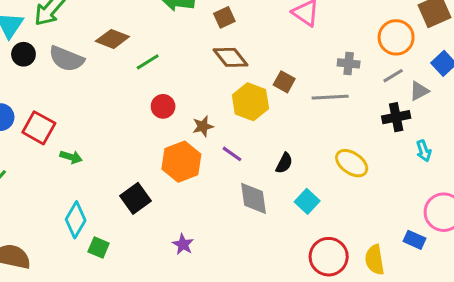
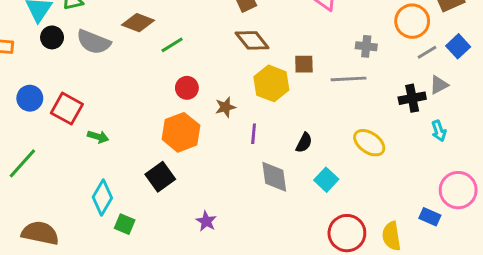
gray line: (393, 76) -> (427, 52), moved
brown square: (284, 82) -> (304, 64), turned -30
gray triangle: (419, 91) -> (439, 85), moved
purple line: (232, 154) -> (254, 134), turned 60
orange hexagon: (181, 162) -> (181, 132), moved

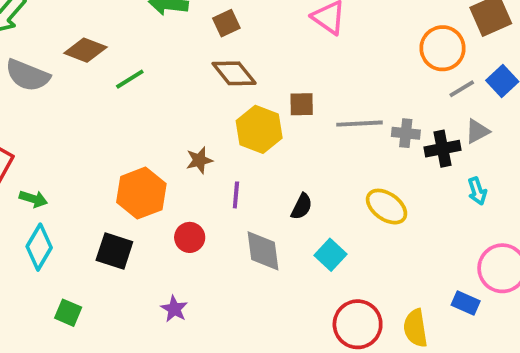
gray cross: (366, 46) -> (406, 133), moved
red circle: (187, 88) -> (190, 237), moved
black square: (160, 177) -> (114, 251), turned -36
cyan diamond: (102, 197) -> (39, 247), moved

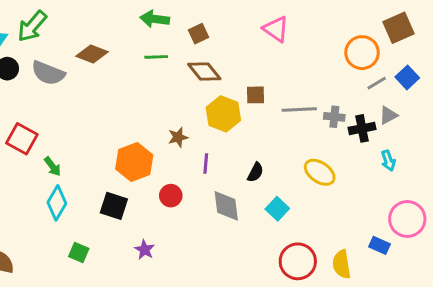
green line: (130, 79) -> (156, 57), moved, turned 30
green arrow: (33, 199) -> (53, 166), turned 36
purple star: (174, 309) -> (144, 250), moved

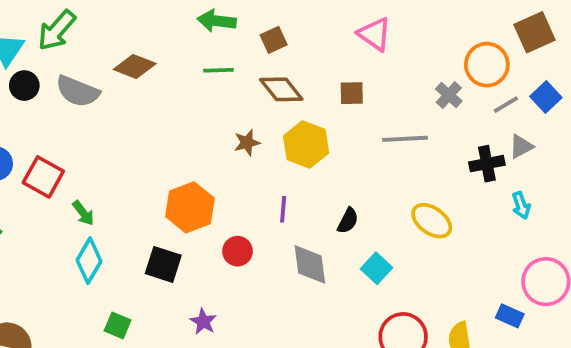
brown square: (255, 95) -> (352, 93), moved
gray cross: (334, 117) -> (449, 95), moved, turned 36
brown star: (178, 137) -> (247, 143), moved

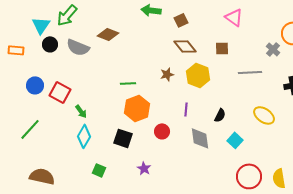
green line: (218, 70) -> (128, 83), moved

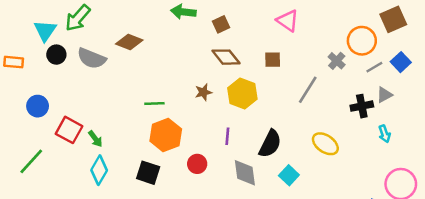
gray line: (250, 72) -> (308, 90), turned -55
red square: (60, 92) -> (69, 130), moved
black semicircle: (220, 115) -> (270, 144), size x1.6

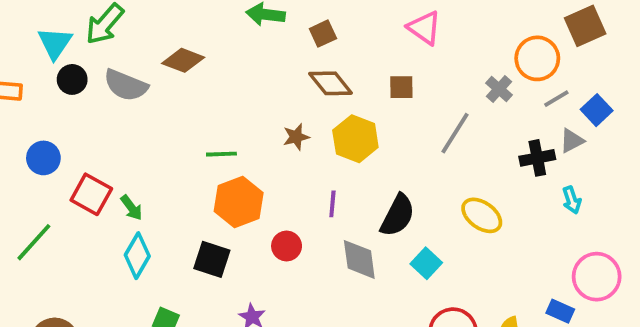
blue square: (401, 62) -> (597, 110), moved

